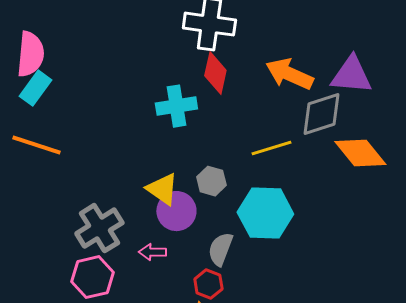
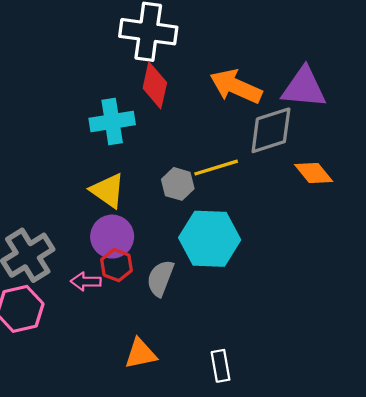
orange diamond: (360, 153) -> (314, 173), size x0.7
gray hexagon: (211, 181) -> (178, 184), moved
yellow triangle: (162, 189) -> (108, 191), moved
red hexagon: (208, 284) -> (116, 265), moved

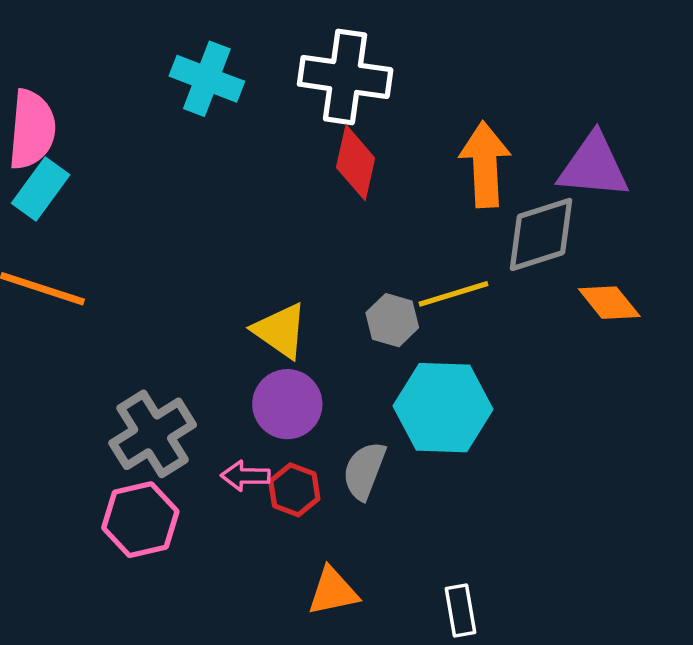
orange arrow: (236, 86) -> (485, 164), turned 63
cyan cross: (112, 122) -> (207, 79), moved, turned 30
red hexagon: (116, 265) -> (294, 490), moved

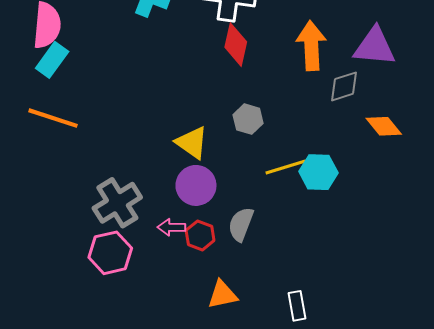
gray diamond: (541, 234) -> (344, 86), size x0.7
yellow line: (454, 294) -> (286, 167), moved
gray hexagon: (392, 320) -> (248, 119), moved
cyan hexagon: (443, 408) -> (318, 172), moved, size x0.7

